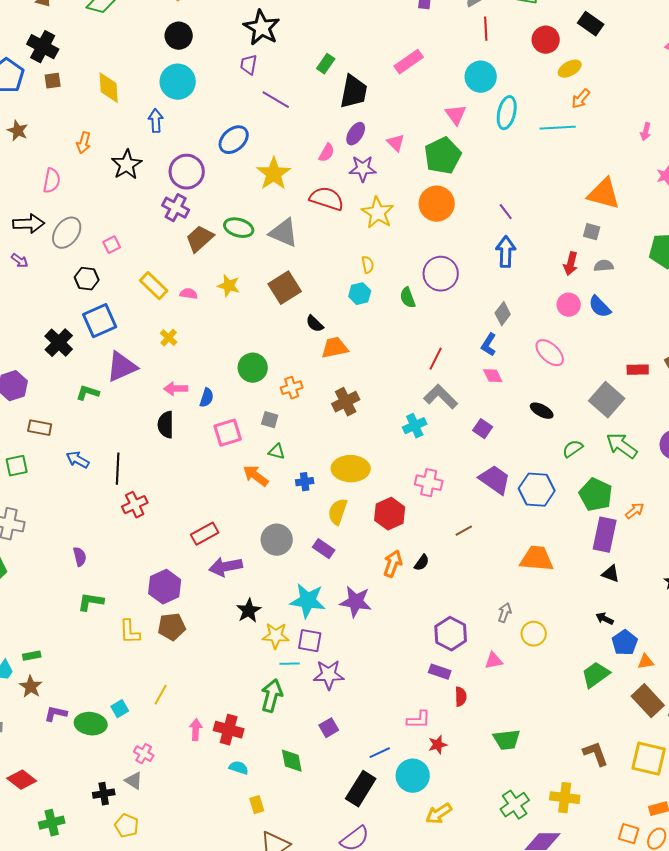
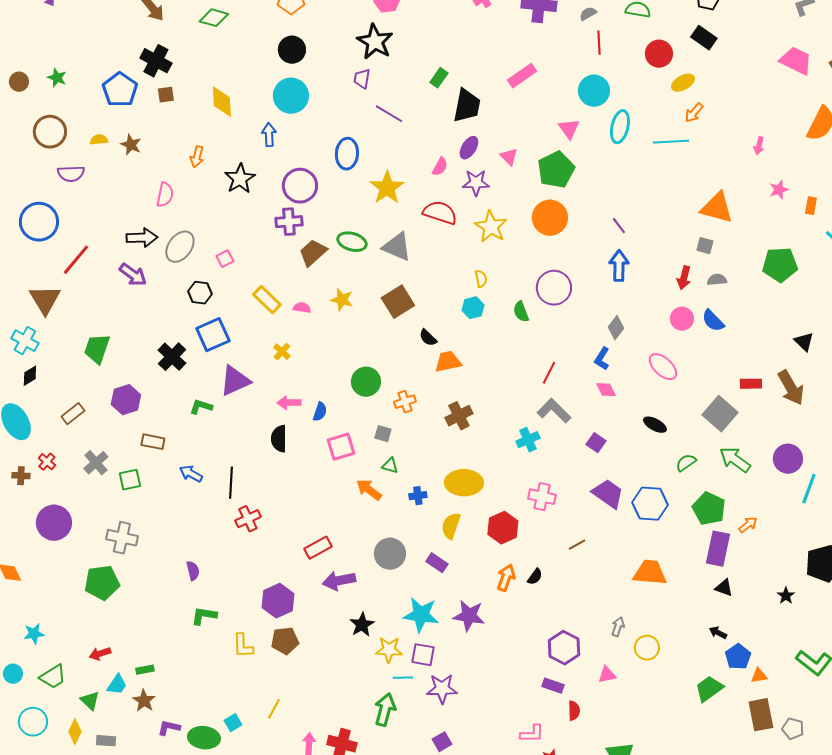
blue ellipse: (234, 140) -> (347, 154), turned -44
purple cross: (176, 208) -> (289, 222), turned -32
purple arrow: (20, 261) -> (133, 275), size x1.6
brown rectangle: (648, 701) -> (761, 715), turned 32

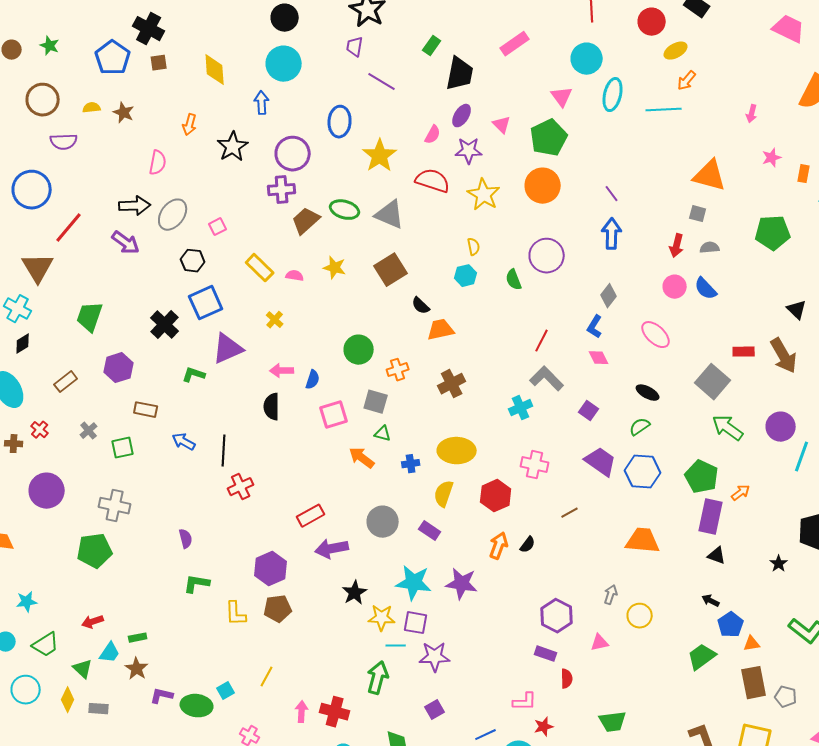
gray square: (383, 434) -> (376, 402), size x1.4
gray cross: (96, 463) -> (89, 431), size x0.7
green semicircle: (686, 463) -> (640, 427), moved

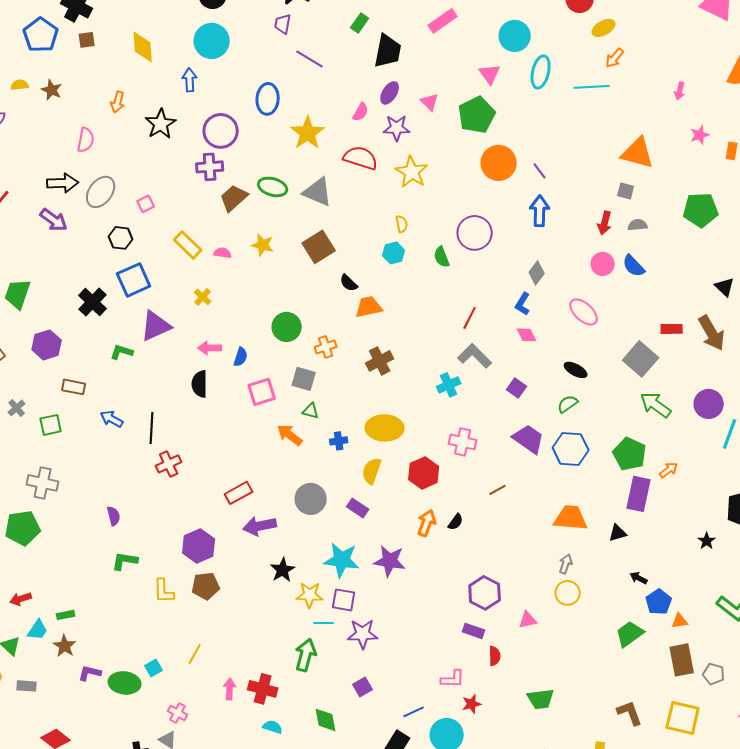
orange circle: (543, 186) -> (499, 163), moved
black triangle: (717, 556) -> (618, 533), moved, turned -36
gray arrow: (611, 595) -> (566, 564), moved

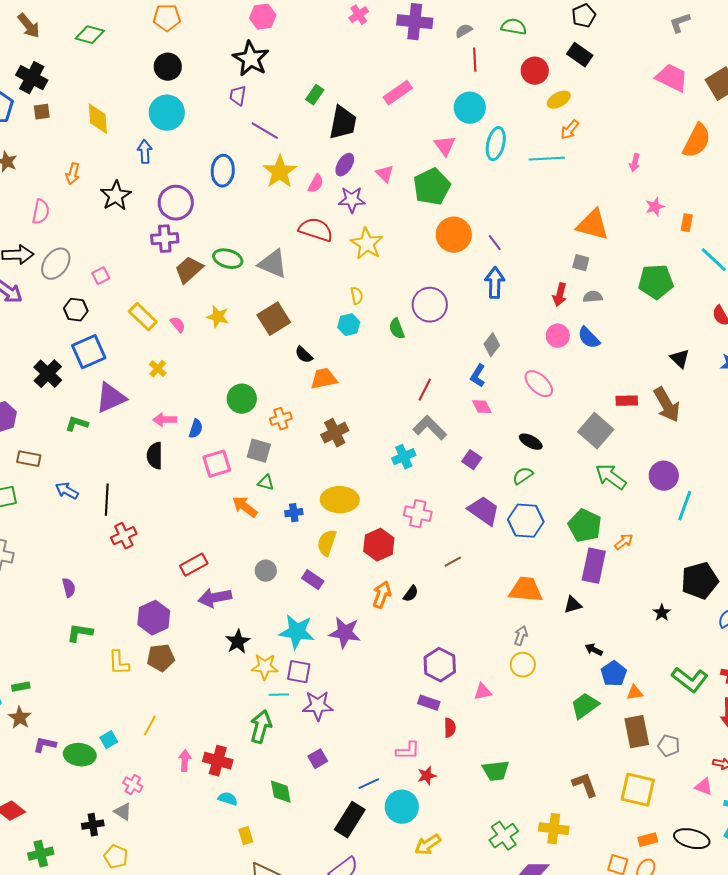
yellow star: (308, 133) -> (280, 172), moved
pink semicircle: (223, 253) -> (178, 325), turned 42
gray circle: (311, 499) -> (266, 571), size x0.7

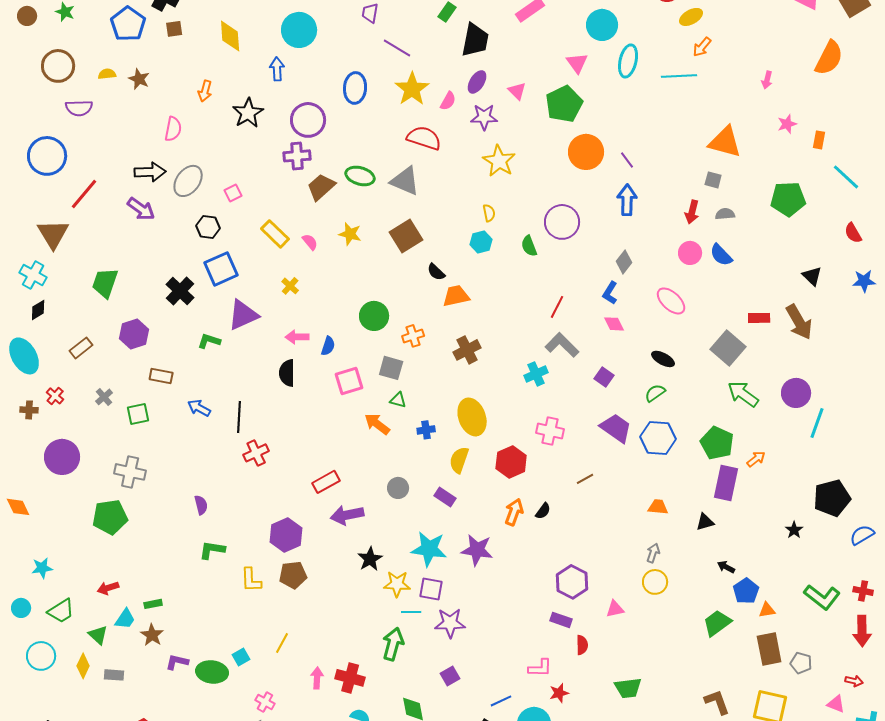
red semicircle: (316, 230) -> (424, 138), moved
yellow ellipse: (340, 500) -> (472, 417), turned 69
orange trapezoid: (526, 590) -> (658, 507), size x0.6

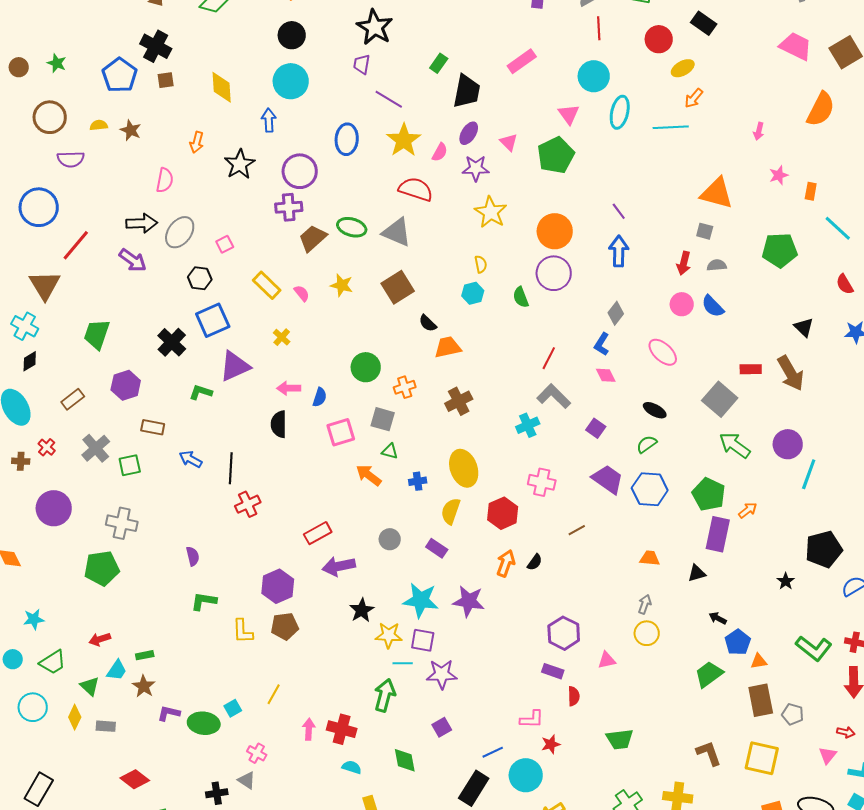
orange circle: (586, 152) -> (555, 231), moved
gray cross: (104, 397) -> (96, 448), size x1.6
pink triangle: (836, 704) -> (828, 755), turned 48

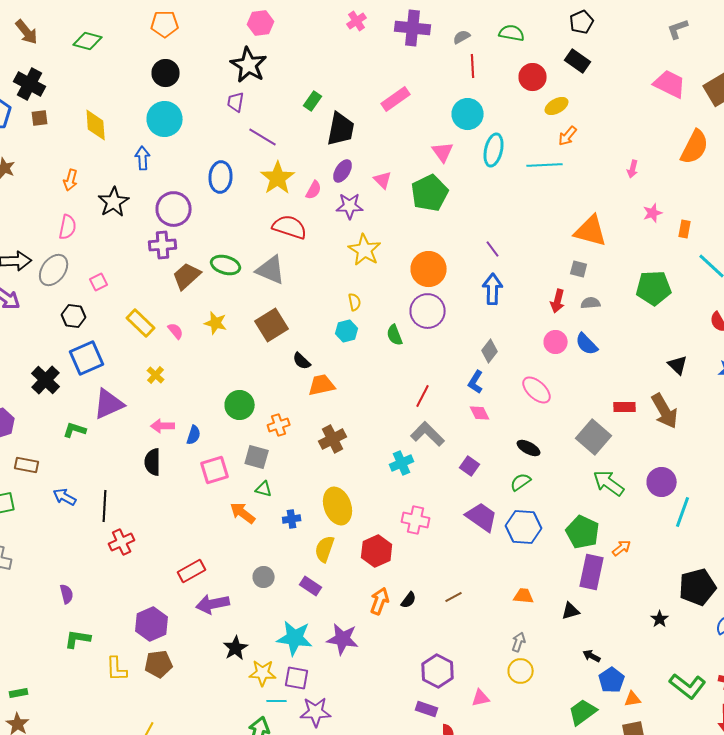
pink semicircle: (165, 180) -> (68, 227), moved
brown line: (577, 530) -> (454, 597), moved

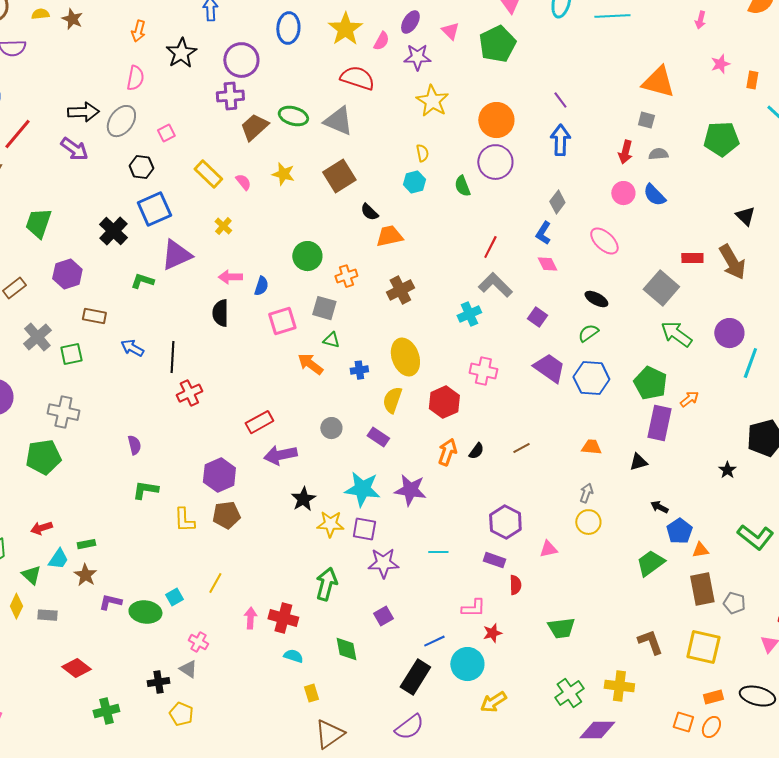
cyan line: (277, 701) -> (438, 552), moved

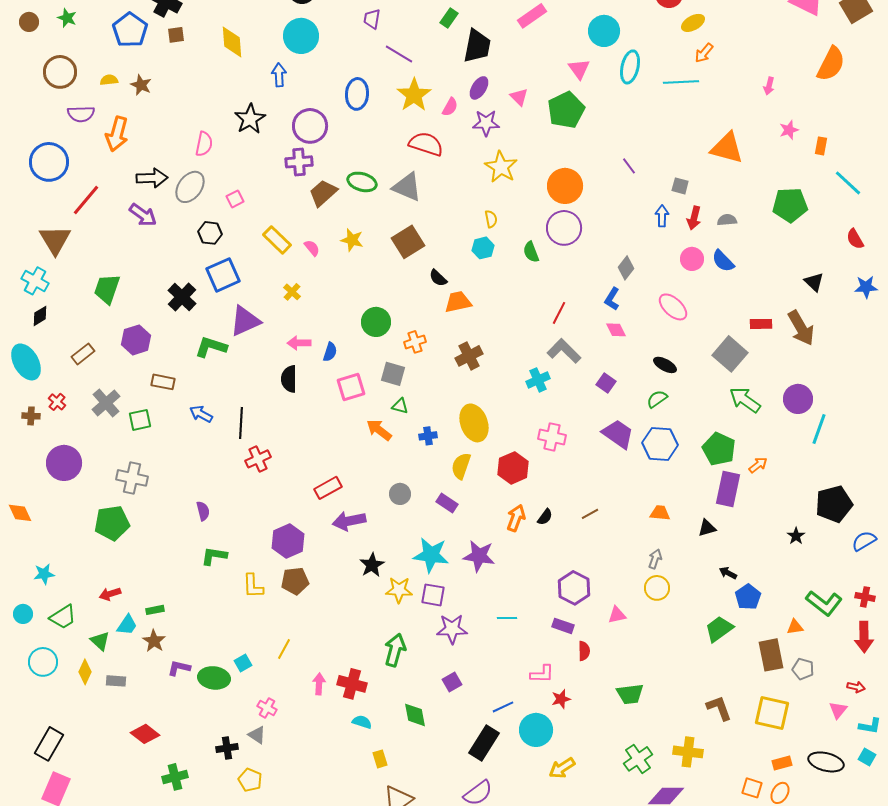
orange arrow: (138, 31) -> (117, 134), moved, size x1.6
gray square: (646, 120) -> (680, 186), moved
blue arrow: (560, 140) -> (662, 216), moved, size x0.7
green L-shape: (142, 281) -> (211, 347), size x1.4
orange triangle: (700, 550) -> (795, 627), moved

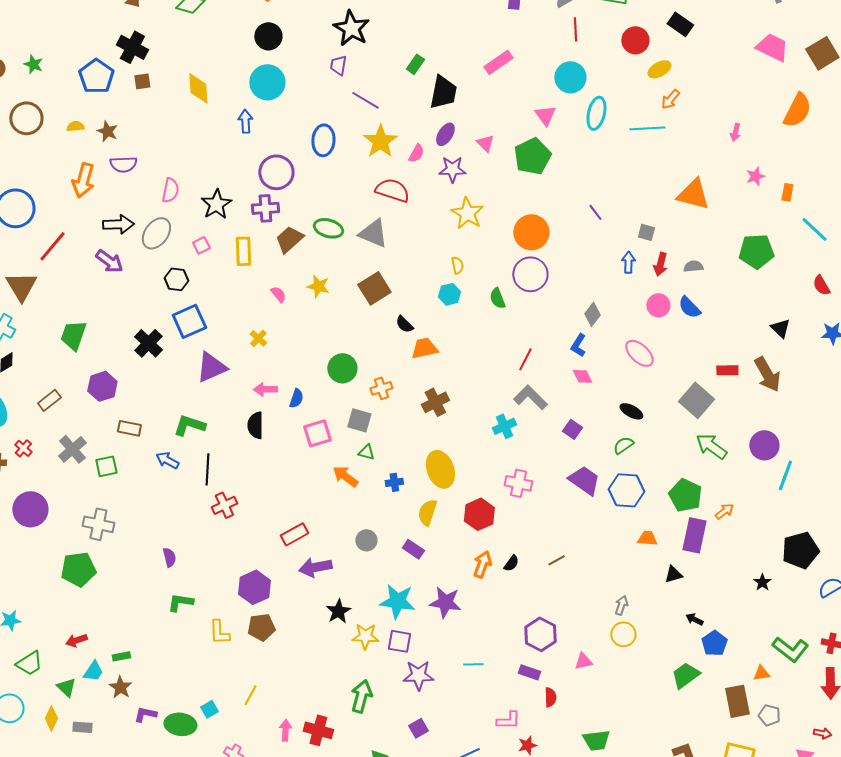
purple semicircle: (81, 114) -> (123, 164), moved
black star: (250, 119) -> (216, 204), moved
yellow rectangle: (277, 240) -> (243, 251), moved, turned 44
green L-shape: (211, 347) -> (189, 425), moved
orange trapezoid: (660, 513) -> (647, 538), moved

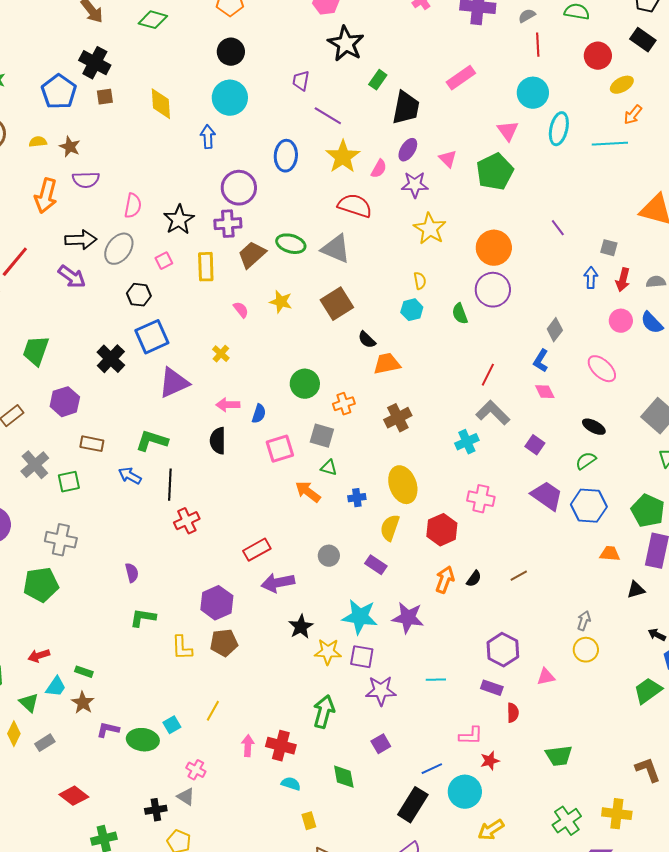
black star: (351, 28) -> (346, 44), moved
green rectangle: (121, 656) -> (84, 672), turned 30
gray rectangle: (82, 727) -> (45, 743), turned -36

